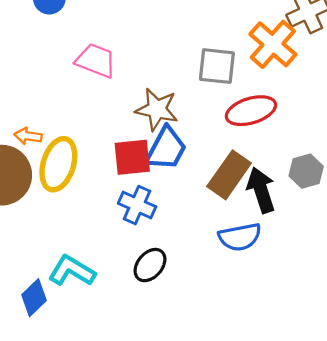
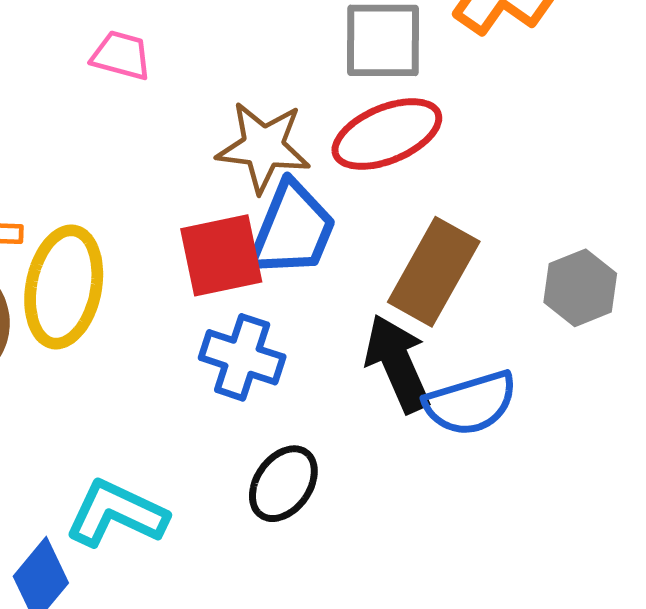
pink trapezoid: (96, 61) -> (121, 55), size x0.7
red ellipse: (251, 111) -> (387, 134), moved
gray hexagon: (306, 171) -> (580, 288), moved
black arrow: (261, 190) -> (397, 363), moved

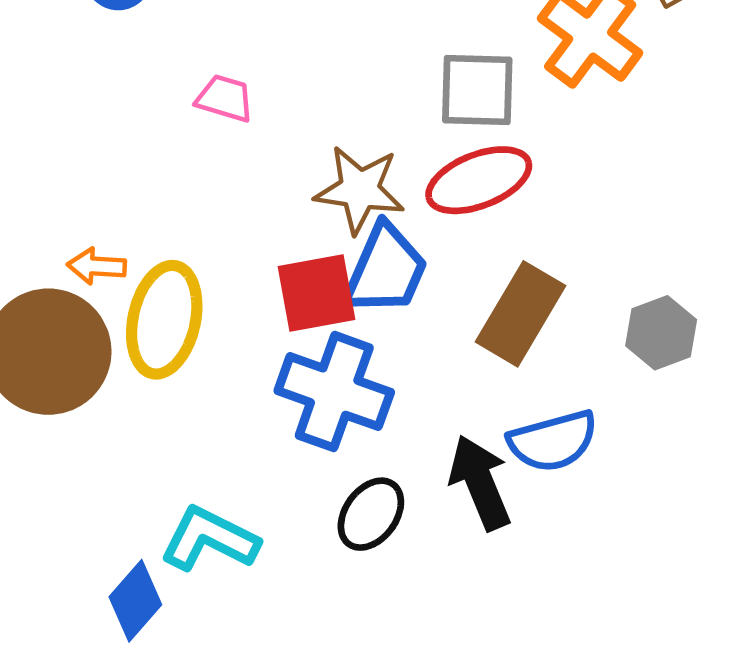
blue cross: (242, 357) -> (334, 392), size x1.4
black arrow: (397, 363) -> (480, 482), moved

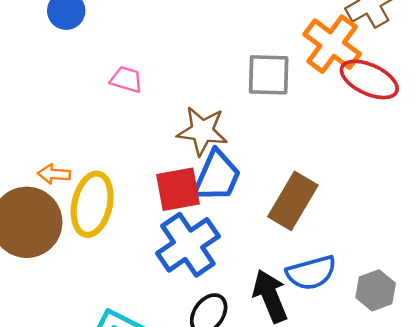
red ellipse: (479, 180) -> (369, 79), moved, turned 46
gray hexagon: (661, 333) -> (376, 290), moved
blue cross: (334, 392) -> (188, 245), turned 36

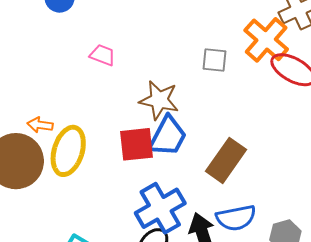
gray square: (269, 75) -> (214, 60), size x0.7
blue cross: (188, 245) -> (160, 208), moved

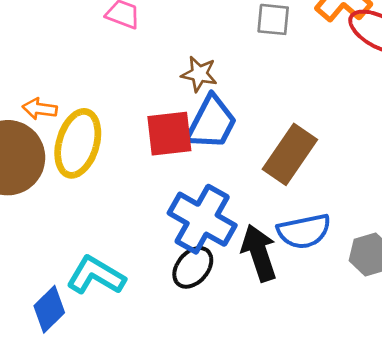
brown star: (159, 100) -> (199, 74), size x0.7
blue cross: (160, 208) -> (202, 219), turned -30

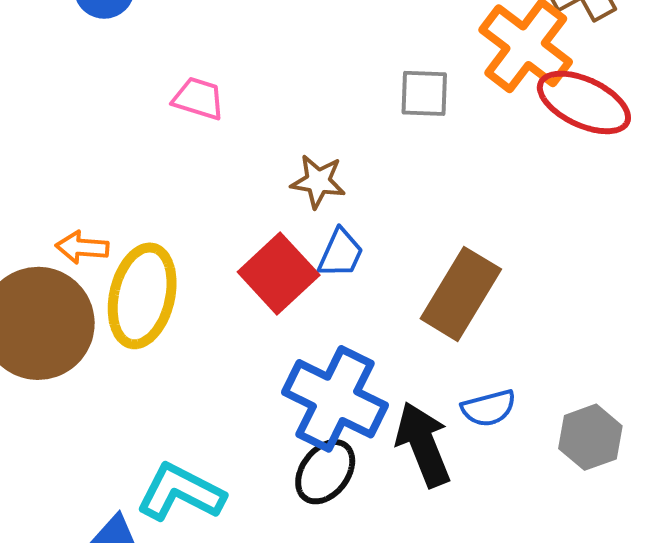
blue trapezoid: (211, 123) -> (341, 253), size x0.6
red square: (169, 134) -> (279, 273), turned -33
blue semicircle: (304, 231) -> (489, 408), size x0.7

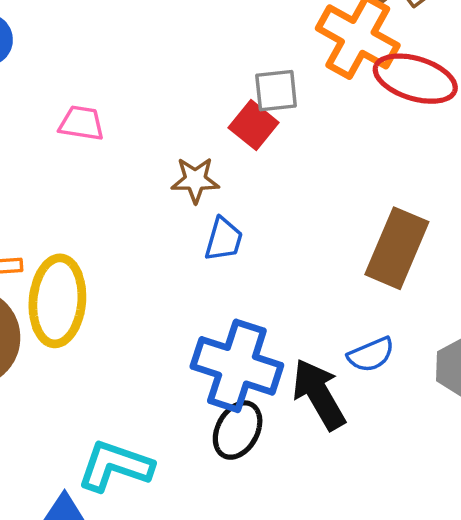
red square: (279, 273) -> (254, 125), moved, size x0.7
brown rectangle: (461, 294) -> (397, 248), moved

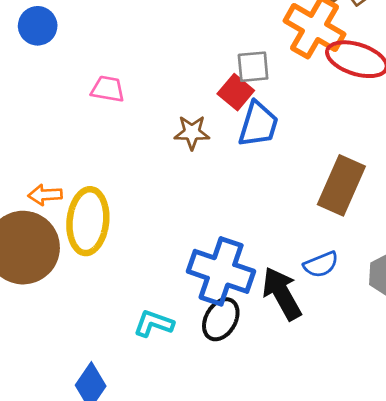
blue trapezoid: (224, 239) -> (258, 124), moved, size x1.4
cyan L-shape: (115, 466) -> (154, 324), moved, size x0.7

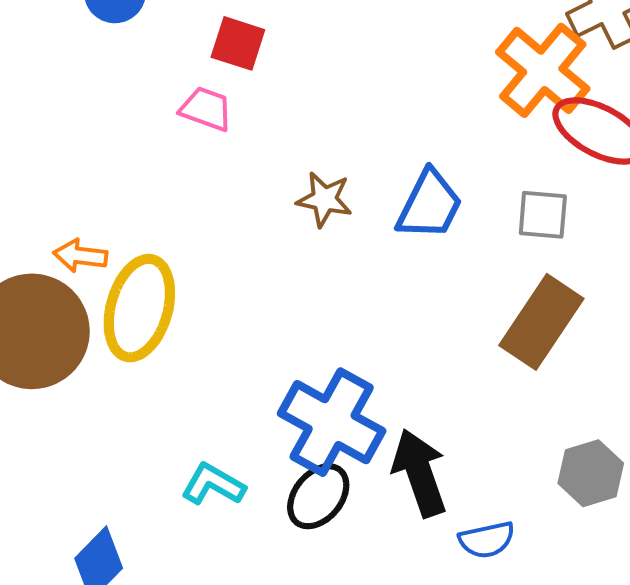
gray square: (253, 67) -> (543, 215), moved
red square: (236, 92) -> (238, 43), moved, turned -32
blue semicircle: (321, 264) -> (487, 540), moved

